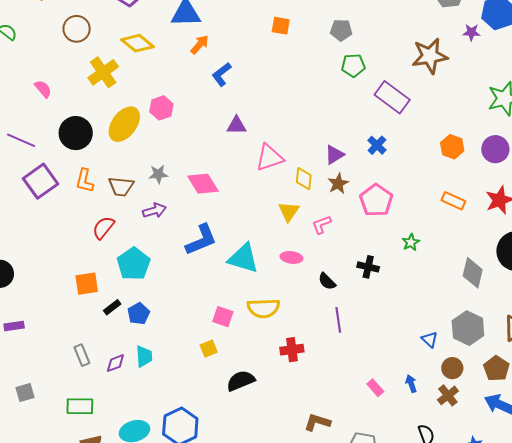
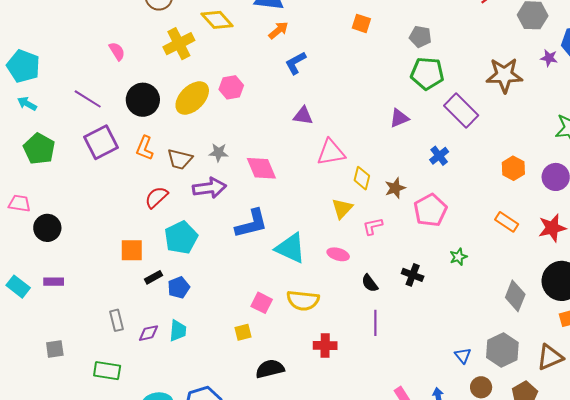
green pentagon: (353, 65) -> (427, 73), size x1.4
purple triangle: (334, 155) -> (399, 118), moved
purple arrow: (154, 211) -> (209, 188), size x1.4

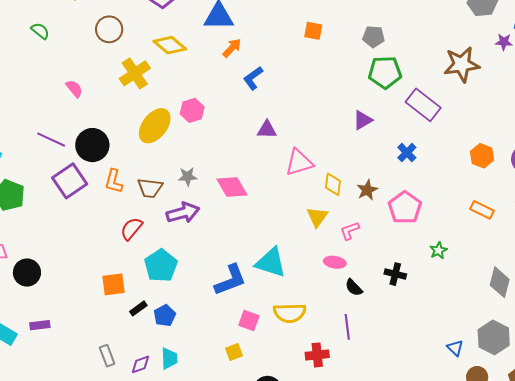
black circle: (143, 100) -> (92, 145), moved
blue L-shape: (251, 224) -> (230, 280), moved
pink ellipse: (338, 254) -> (335, 262), moved
purple line: (375, 323) -> (347, 327), moved

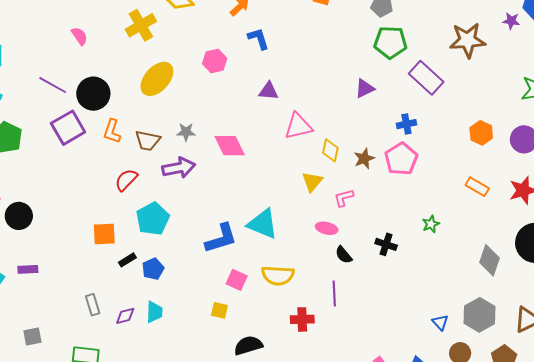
blue L-shape: (253, 78) -> (258, 39), turned 105
pink hexagon: (192, 110) -> (215, 61), moved
blue cross: (407, 153) -> (406, 124), turned 30
pink pentagon: (405, 208) -> (401, 159), moved
yellow square: (234, 352) -> (219, 310), turned 30

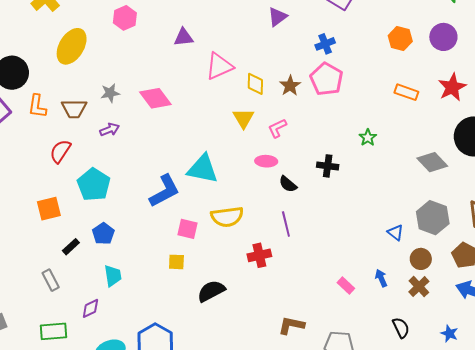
purple arrow: (179, 168) -> (110, 130), size x0.6
black rectangle: (127, 260) -> (71, 247), moved
gray diamond: (490, 260) -> (432, 162), turned -52
purple diamond: (125, 316) -> (90, 308), moved

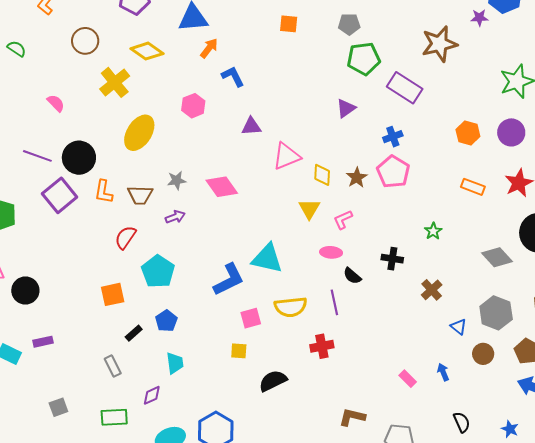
purple line: (286, 224) -> (334, 302), moved
pink square: (188, 229) -> (251, 318), turned -30
brown cross: (419, 287) -> (432, 290), moved

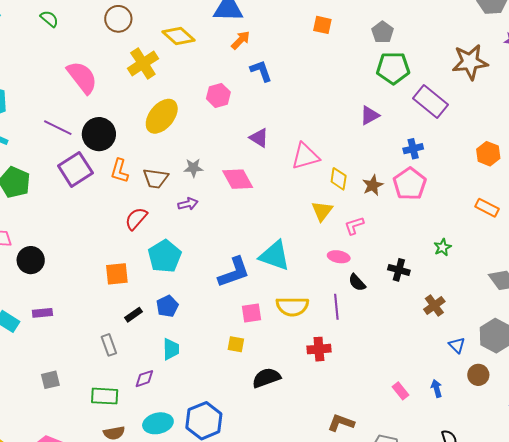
gray pentagon: (349, 24) -> (383, 32), turned 30
pink semicircle: (56, 103) -> (82, 77), size x1.8
purple triangle: (251, 126) -> (259, 138), moved, turned 30

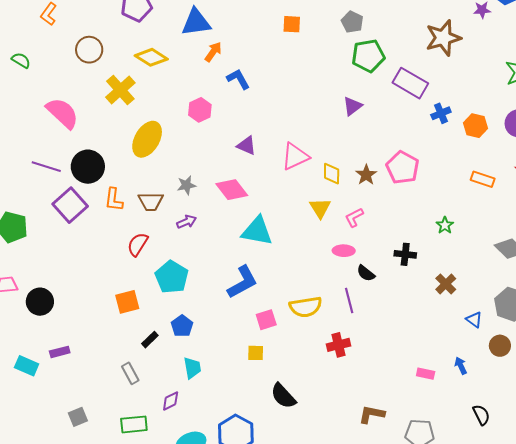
blue cross: (413, 149) -> (441, 113), moved
cyan triangle: (275, 256) -> (257, 231), moved
black semicircle: (266, 378) -> (283, 396), moved, turned -104
pink rectangle: (401, 391) -> (426, 374), turned -30

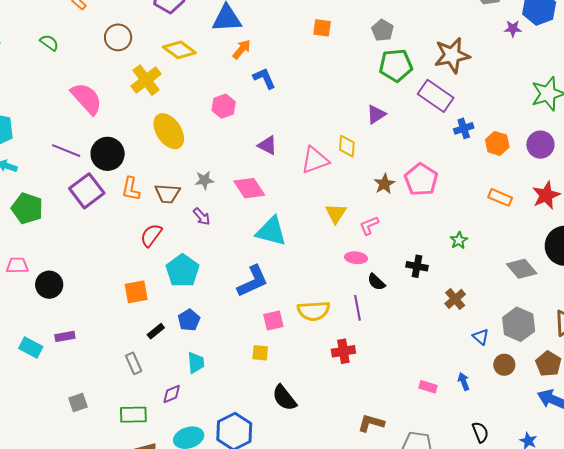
brown star: (443, 38) -> (452, 55), moved
yellow ellipse: (147, 139) -> (169, 131), turned -69
yellow diamond: (332, 174) -> (347, 146), moved
purple arrow: (187, 222) -> (202, 217), turned 66

